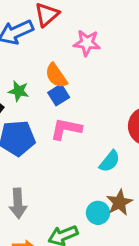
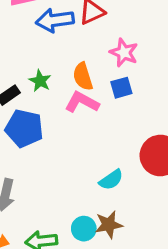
blue square: (59, 95) -> (121, 88), moved
pink L-shape: (66, 129) -> (82, 102), moved

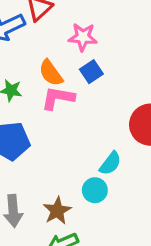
brown star: (109, 225) -> (57, 211), moved
cyan circle: (84, 229) -> (95, 190), moved

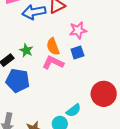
pink star: (83, 37) -> (78, 30), turned -30

